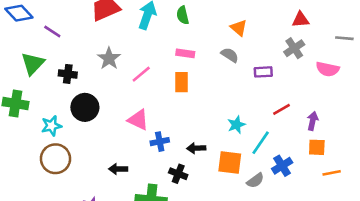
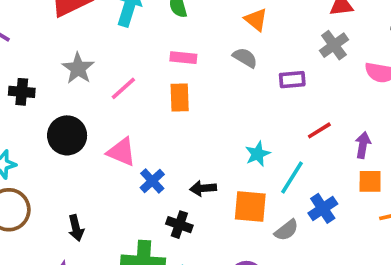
black circle: (85, 107) -> (67, 135), moved
blue cross: (160, 142) -> (152, 181), turned -30
black arrow: (118, 169) -> (76, 228), moved, turned -102

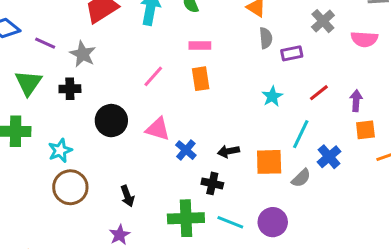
gray semicircle: (245, 58) -> (266, 38), moved, turned 60
gray star: (78, 68) -> (83, 54), moved
cyan star: (258, 154) -> (272, 96), moved

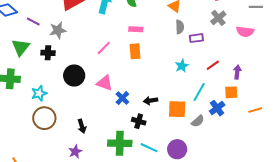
gray star: (83, 54) -> (58, 30), turned 30
orange square: (365, 130) -> (231, 92), moved

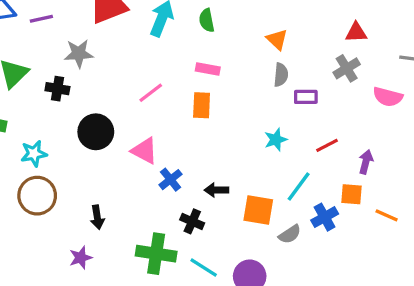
purple line: (33, 22) -> (41, 19), moved, turned -48
orange line: (255, 110) -> (387, 215), moved, turned 32

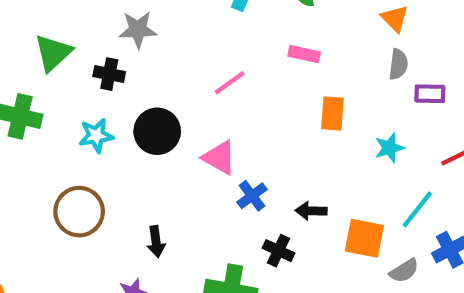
orange rectangle: (202, 105) -> (332, 113), moved
cyan star: (34, 154) -> (96, 135), moved

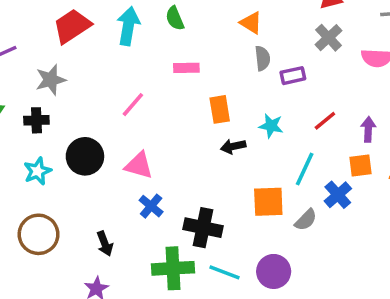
cyan star: (389, 148) -> (271, 126), turned -30
blue cross: (252, 196) -> (151, 206), moved
black arrow: (311, 211) -> (233, 146), moved
black cross: (279, 251) -> (203, 228), size x1.5

